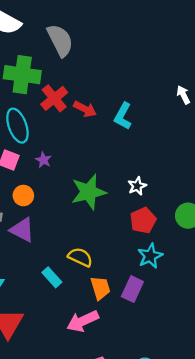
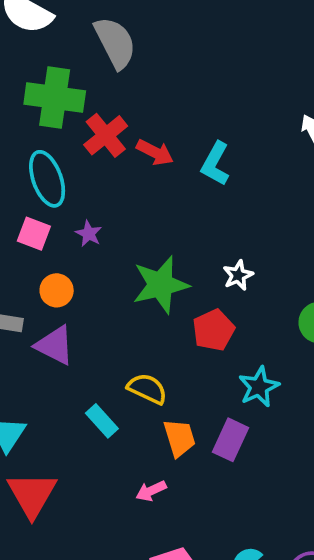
red pentagon: (143, 220) -> (213, 330), moved
pink arrow: (83, 321) -> (151, 491), size x0.6

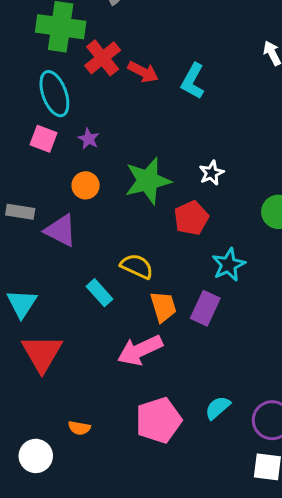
orange circle: (57, 290) -> (86, 185), moved
pink arrow: (151, 491) -> (140, 350), size x1.8

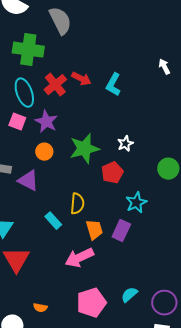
red cross: (103, 58) -> (55, 85), moved
purple star: (89, 139) -> (46, 122), size x1.6
yellow semicircle: (137, 266) -> (77, 204), turned 70

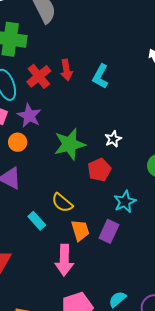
red arrow: (81, 79) -> (66, 70), turned 54
orange circle: (44, 152) -> (18, 142), moved
yellow semicircle: (77, 204) -> (62, 203), turned 125
pink arrow: (79, 258) -> (64, 260), turned -64

